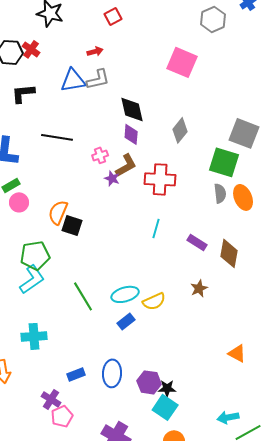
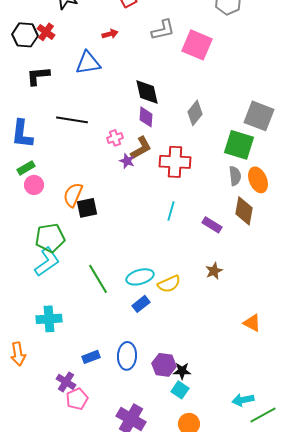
gray L-shape: (98, 79) -> (163, 30), moved
black square: (72, 225) -> (87, 208), turned -30
brown diamond: (229, 253) -> (244, 211), moved
orange triangle: (237, 353) -> (252, 323), moved
cyan square: (165, 407) -> (180, 390), size x0.7

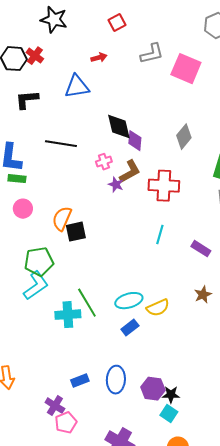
black diamond: (147, 92) -> (119, 127), moved
green rectangle: (26, 168) -> (17, 179), moved, turned 36
cyan cross: (49, 319) -> (68, 315), moved

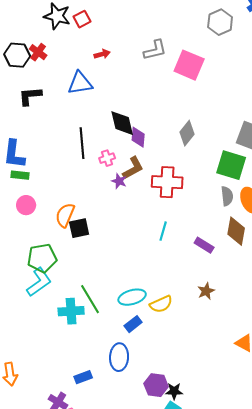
red square: (117, 23) -> (82, 19), moved
black line: (61, 144) -> (82, 143), moved, turned 76
blue ellipse: (116, 380) -> (119, 357), moved

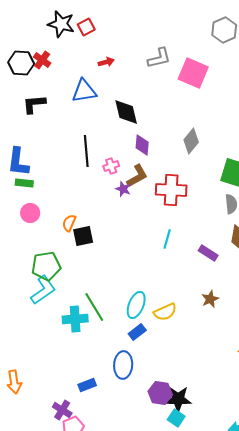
black diamond: (122, 123) -> (126, 112), moved
orange semicircle: (65, 215) -> (69, 223), size x0.7
cyan ellipse: (132, 297) -> (136, 305), turned -52
black star: (174, 391) -> (178, 399), size x1.5

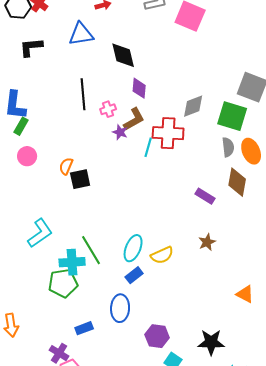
gray diamond: (191, 141) -> (193, 106), moved, turned 30
green rectangle: (24, 183) -> (21, 126), turned -66
cyan line: (167, 239) -> (148, 147), moved
green pentagon: (46, 266) -> (63, 283), moved
black star: (178, 399) -> (211, 342), moved

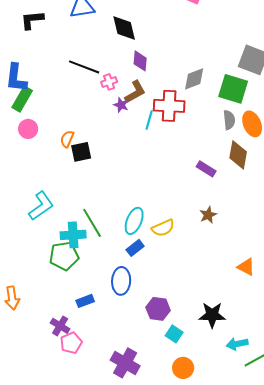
black line: (83, 94) -> (84, 67), turned -64
green rectangle: (21, 126) -> (22, 99), size x1.4

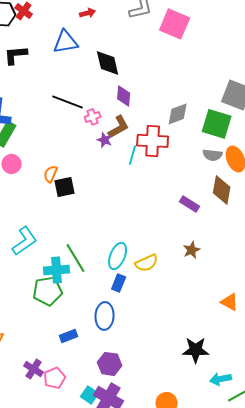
gray semicircle: (229, 120) -> (213, 155), turned 102
blue rectangle: (135, 248) -> (119, 283), turned -30
purple hexagon: (158, 309) -> (110, 364), moved
purple cross: (60, 326) -> (34, 369), moved
cyan square: (174, 334) -> (90, 395), moved

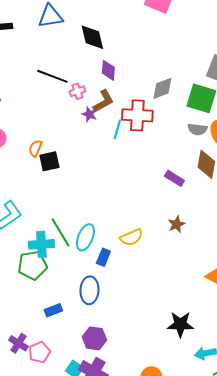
cyan ellipse: (118, 256) -> (85, 237), moved

